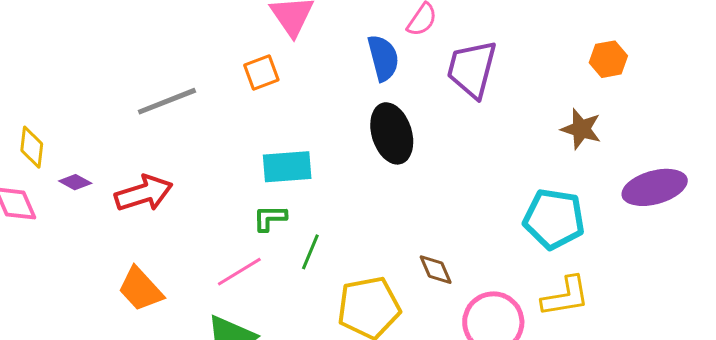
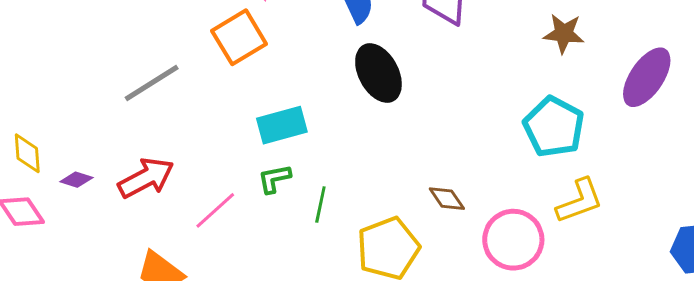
orange square: (261, 72) -> (239, 37), size x1.5
purple ellipse: (655, 187) -> (647, 77), turned -30
cyan pentagon: (554, 219) -> (554, 127), turned 30
pink line: (239, 272) -> (215, 210), moved

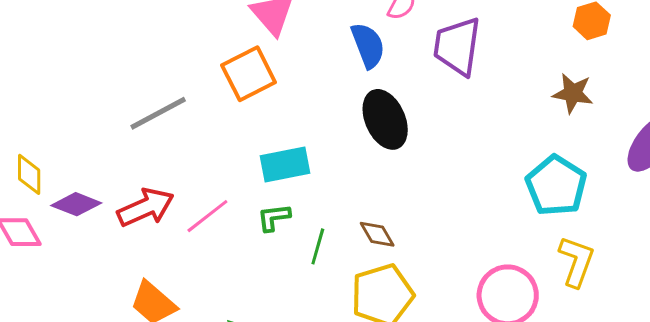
purple diamond: (76, 180) -> (76, 204), size x1.5
brown diamond: (447, 199) -> (377, 234), moved
yellow L-shape: (580, 201) -> (576, 261), turned -54
pink line: (215, 210) -> (207, 216), moved

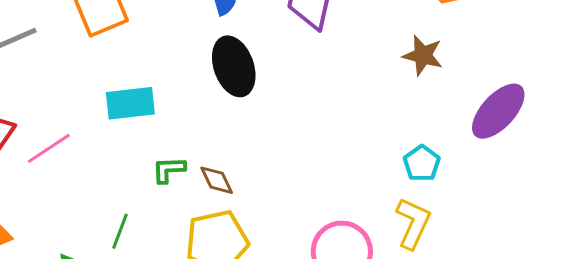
cyan pentagon: (556, 186) -> (422, 163), moved, size x0.6
green L-shape: (274, 217) -> (169, 170), moved
green line: (318, 246) -> (120, 231), moved

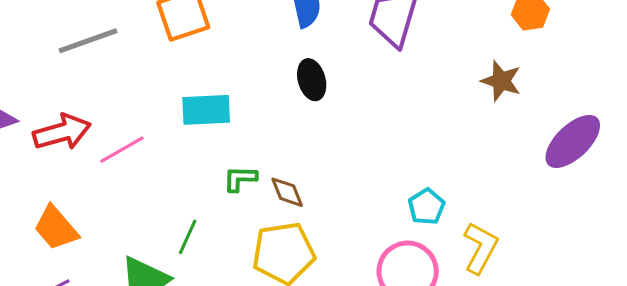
black ellipse: (234, 66) -> (312, 80), size x0.7
cyan pentagon: (422, 163) -> (426, 207), moved

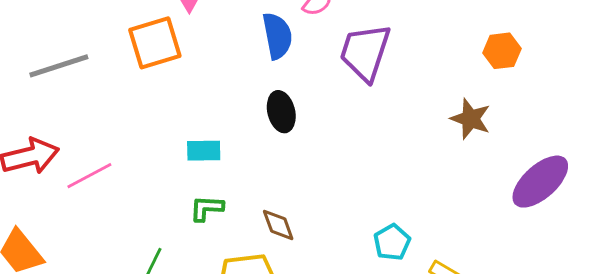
cyan rectangle: (206, 110) -> (204, 151), moved, size x0.7
brown diamond: (287, 192) -> (278, 225), moved

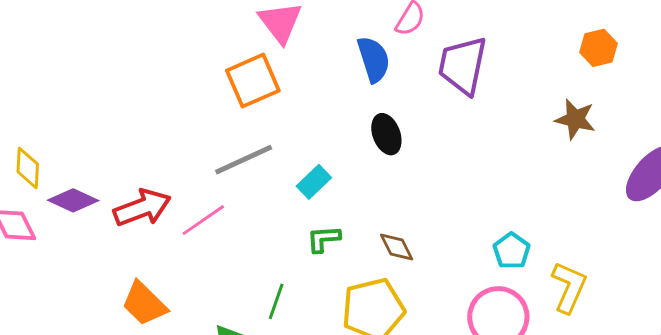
gray line: (59, 66) -> (244, 160), moved
cyan rectangle: (204, 151) -> (314, 182), turned -36

